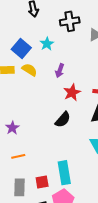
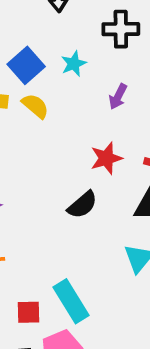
purple arrow: (60, 71) -> (118, 97), moved
cyan rectangle: (64, 173) -> (71, 301), turned -30

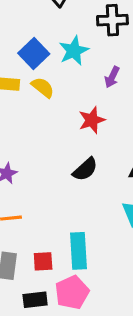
cyan star: (74, 64) -> (74, 51), size x1.4
red star: (106, 158) -> (92, 120), moved
cyan rectangle: (71, 301) -> (79, 251), turned 30

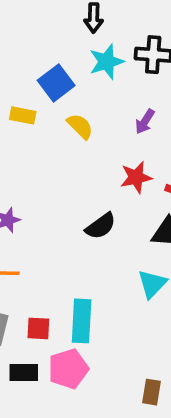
cyan star: (74, 51) -> (106, 62), moved
yellow semicircle: (43, 87) -> (80, 126), moved
red star: (92, 120) -> (136, 177), moved

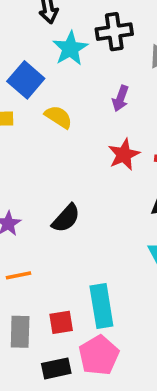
black semicircle: (101, 226) -> (66, 218), moved

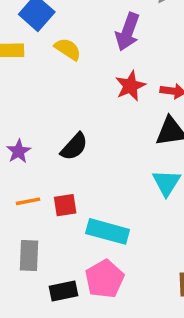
purple arrow: (120, 98) -> (128, 32), size x1.5
cyan rectangle: (101, 306) -> (108, 231), turned -66
red square: (61, 322) -> (65, 205), moved

